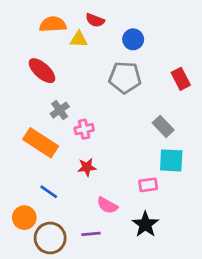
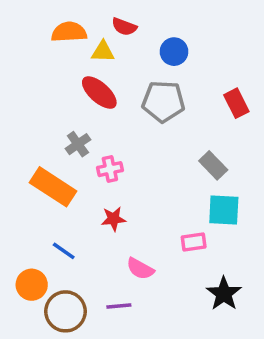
red ellipse: (42, 71) -> (99, 93), moved
black star: (145, 224) -> (224, 294), moved

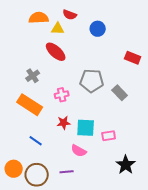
gray pentagon: (163, 101) -> (92, 81), moved
red rectangle: (236, 103) -> (133, 58), turned -42
gray cross: (78, 144) -> (33, 76), moved
cyan square: (224, 210) -> (86, 128), moved
orange circle: (32, 285) -> (14, 169), moved

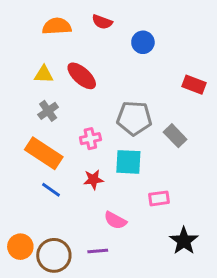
yellow triangle: (58, 29) -> (44, 74), moved
cyan square: (86, 128) -> (128, 162), moved
blue line: (36, 141) -> (51, 190), moved

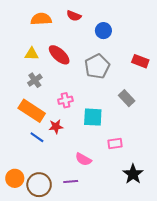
gray pentagon: (134, 118) -> (97, 66), moved, turned -30
red star: (93, 179) -> (56, 127), moved

